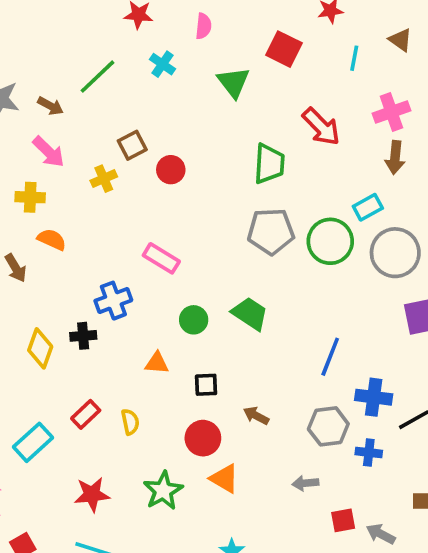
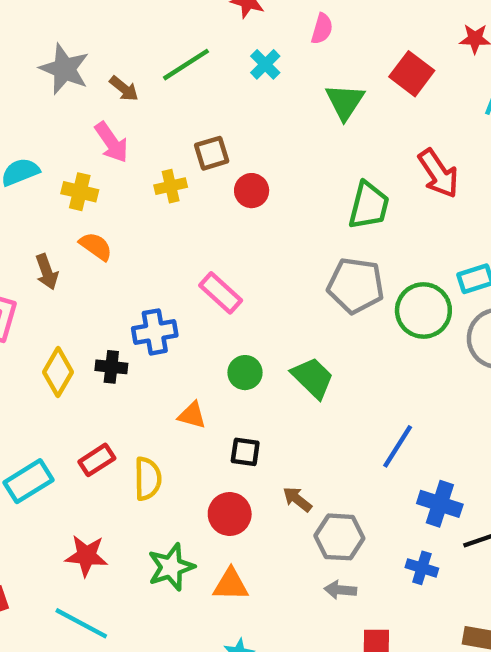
yellow semicircle: (130, 422) -> (148, 479), size x1.4
gray hexagon: (328, 426) -> (339, 537), moved
orange triangle: (224, 479) -> (231, 585), moved, turned -40

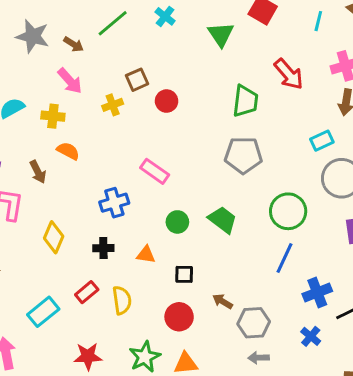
green circle: (423, 311) -> (288, 211), moved
black cross: (111, 367) -> (103, 248), moved
blue cross: (440, 504) -> (317, 292), turned -32
blue cross: (422, 568) -> (311, 336), turned 30

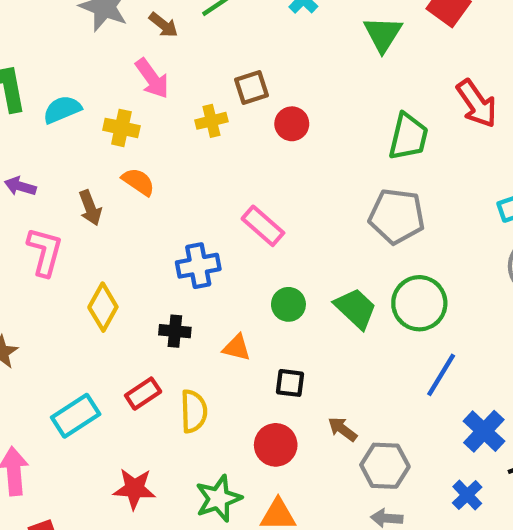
green circle: (288, 211) -> (419, 303), moved
blue cross: (317, 292) -> (484, 431), turned -32

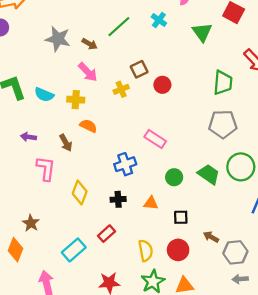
cyan semicircle: (62, 109) -> (44, 95), turned -126
yellow semicircle: (194, 411) -> (146, 251), moved

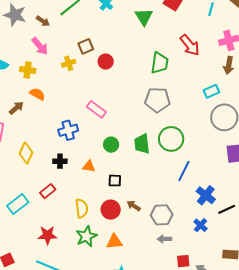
brown arrow: (66, 143) -> (16, 108), turned -105
green trapezoid: (209, 174) -> (142, 144), turned -135
brown arrow: (211, 237) -> (134, 206), moved

